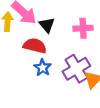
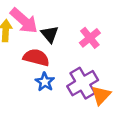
pink cross: (83, 28) -> (90, 38), turned -36

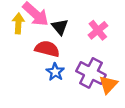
purple cross: (83, 83) -> (91, 73), turned -32

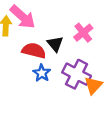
black triangle: (60, 27) -> (55, 44), moved

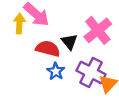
pink cross: (83, 33) -> (98, 30), size x1.4

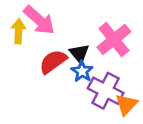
red semicircle: (48, 49) -> (53, 62), turned -50
blue star: (56, 71) -> (82, 71), moved

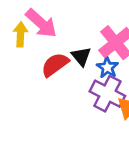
blue star: (82, 71) -> (107, 67), moved

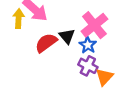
purple cross: (107, 94) -> (88, 66), size x0.7

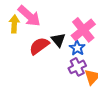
purple cross: (88, 66) -> (77, 67), turned 36

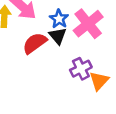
blue star: (77, 48) -> (59, 19), moved

